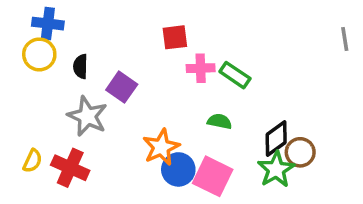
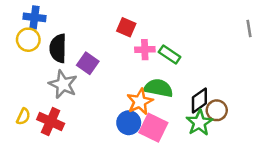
red square: (175, 37) -> (126, 27), turned 30
black semicircle: (80, 66) -> (58, 48), size x1.6
green semicircle: (219, 121) -> (158, 88), size x1.6
orange star: (161, 147) -> (140, 102), moved

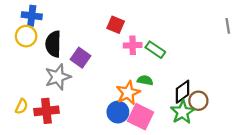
gray star: (63, 84) -> (58, 77), turned 30
green semicircle: (158, 88) -> (145, 80), size x0.6
red cross: (51, 121) -> (46, 111), turned -30

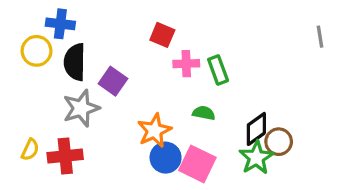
blue cross: (32, 16) -> (60, 24), moved
green rectangle: (155, 50) -> (218, 70), turned 36
orange star: (128, 93) -> (154, 131), moved

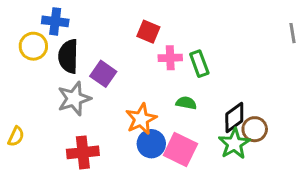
yellow semicircle: (30, 150) -> (16, 136), moved
red cross: (65, 156) -> (83, 152), moved

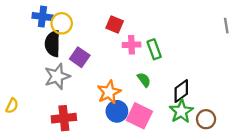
yellow circle: (33, 46) -> (62, 23), moved
green semicircle: (186, 103) -> (144, 80), turned 42
brown circle: (255, 129) -> (206, 119), moved

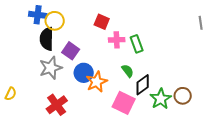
black diamond: (181, 91) -> (143, 85), moved
blue circle: (117, 111) -> (84, 73), moved
red cross: (64, 118) -> (57, 105), turned -30
brown circle: (206, 119) -> (183, 96), moved

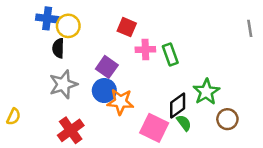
black semicircle: (47, 39) -> (58, 48), size x0.7
purple square: (71, 51) -> (107, 67), moved
green semicircle: (128, 71) -> (184, 123), moved
orange star: (97, 82) -> (120, 102), turned 30
green star: (161, 99) -> (206, 92), moved

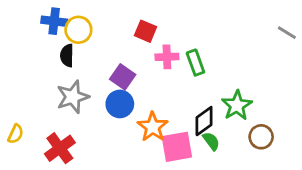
gray line: (250, 28) -> (287, 33), turned -49
orange star: (120, 102) -> (153, 127), moved, turned 30
pink square: (154, 128) -> (177, 147), turned -36
red cross: (71, 130) -> (60, 148), moved

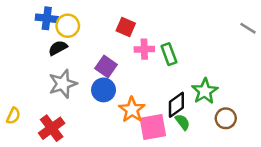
black semicircle: (67, 55) -> (58, 48), turned 60

